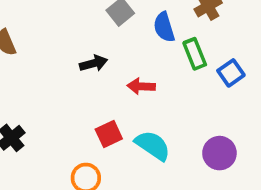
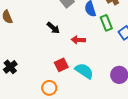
black arrow: (94, 63) -> (53, 28), turned 56

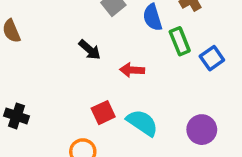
black cross: (10, 67) -> (17, 116), turned -32

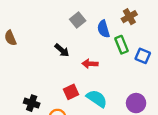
blue square: (212, 58) -> (143, 56), turned -32
black cross: (17, 116) -> (32, 103), moved

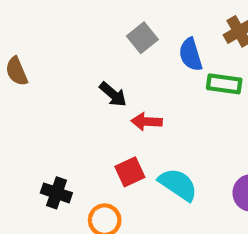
green rectangle: (121, 45) -> (224, 84), turned -60
red arrow: (90, 64) -> (147, 122), moved

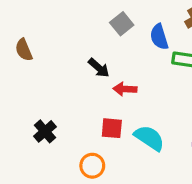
red square: (130, 172) -> (112, 128), turned 30
black cross: (56, 193) -> (45, 131), moved, turned 30

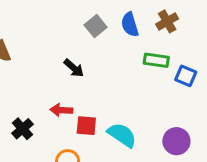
blue semicircle: (159, 37) -> (130, 25), moved
red arrow: (125, 89) -> (61, 110), moved

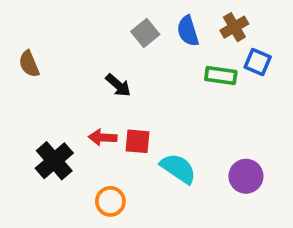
blue square: (186, 76) -> (258, 62), moved
red square: (86, 126) -> (138, 141), moved
black cross: (22, 129) -> (54, 161), size x1.4

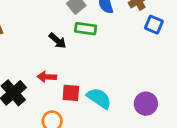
green rectangle: (221, 76) -> (86, 29), moved
red square: (138, 141) -> (71, 93), moved

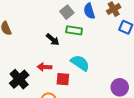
cyan semicircle: (99, 98) -> (80, 63), moved

